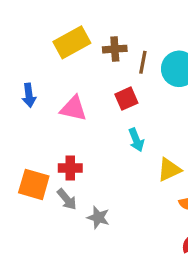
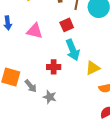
cyan arrow: (136, 140) -> (73, 50), size x1.5
red cross: (70, 168) -> (54, 67), moved

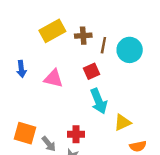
red cross: (54, 67) -> (76, 134), moved

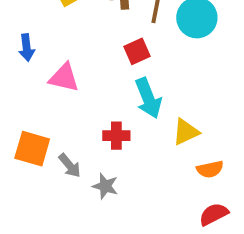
pink triangle: (54, 78) -> (64, 78), moved
red cross: (76, 134) -> (116, 136), moved

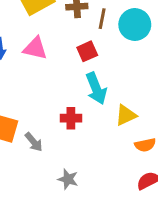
pink triangle: (64, 78) -> (35, 48), moved
gray star: (105, 186) -> (68, 179), moved

